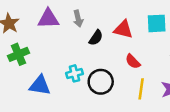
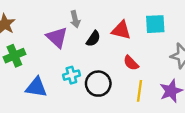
purple triangle: (48, 19) -> (57, 37), moved, turned 45

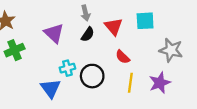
gray arrow: (75, 19) -> (85, 13), moved
red triangle: (121, 30) -> (114, 26), turned 36
blue triangle: (36, 87) -> (51, 88), moved, turned 45

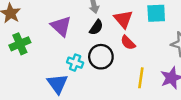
red semicircle: (123, 57) -> (128, 43), moved
cyan cross: (67, 68) -> (75, 63), turned 35
black circle: (92, 76) -> (101, 57), moved

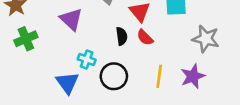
black semicircle: (96, 27) -> (122, 36), moved, turned -42
black circle: (101, 57) -> (114, 76), moved

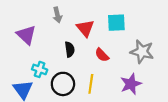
red semicircle: (145, 37) -> (102, 55), moved
yellow line: (159, 76) -> (91, 84), moved

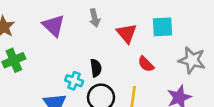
purple triangle: (26, 35) -> (54, 26), moved
black semicircle: (70, 49) -> (96, 68), moved

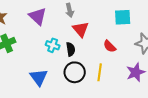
red triangle: (127, 33) -> (81, 29), moved
cyan cross: (74, 81) -> (53, 45), moved

